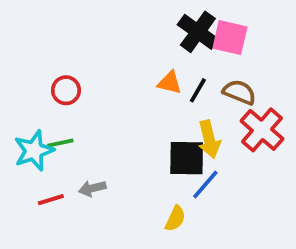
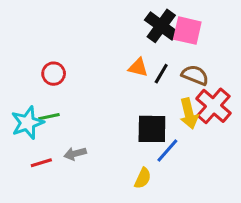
yellow arrow: (209, 139) -> (189, 114), moved

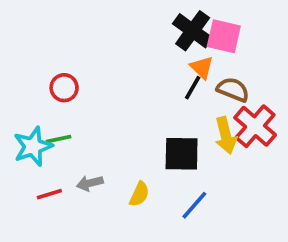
orange triangle: (138, 67) -> (202, 67), moved, turned 30
blue line: (167, 150) -> (194, 205), moved
yellow semicircle: (143, 178) -> (139, 194), moved

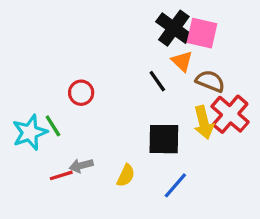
red circle: (64, 88) -> (81, 93), moved
black line: (193, 88) -> (157, 81), moved, turned -65
green line: (59, 139) -> (53, 126), turned 70
red line: (49, 194) -> (61, 175), moved

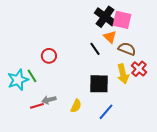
red cross: (230, 114) -> (139, 69), size x0.7

